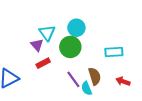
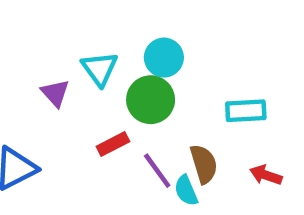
purple triangle: (37, 45) -> (55, 93), moved
red rectangle: (43, 63) -> (113, 144), moved

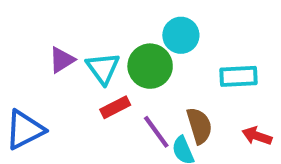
cyan circle: (164, 58) -> (181, 35), moved
cyan triangle: (100, 69) -> (103, 68), moved
purple triangle: (55, 93) -> (62, 60), turned 40

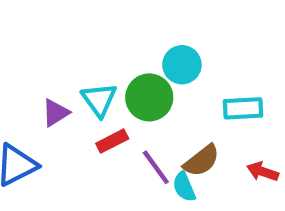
purple triangle: (62, 60) -> (56, 113), moved
brown semicircle: (199, 126) -> (202, 161), turned 69

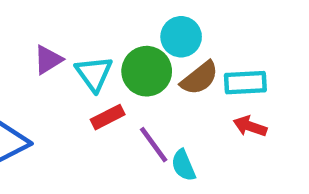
purple triangle: (56, 113) -> (48, 60), moved
brown semicircle: (202, 161) -> (199, 78), moved
red arrow: (263, 172) -> (250, 126), moved

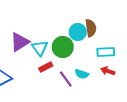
purple triangle: (48, 60) -> (20, 42), size x1.5
brown semicircle: (199, 78) -> (91, 28), moved, turned -60
cyan semicircle: (183, 165) -> (82, 74), moved, turned -48

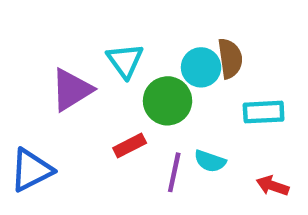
cyan triangle: (40, 48) -> (125, 61), moved
red arrow: (108, 71) -> (272, 186), moved
purple line: (66, 79) -> (174, 172), turned 48

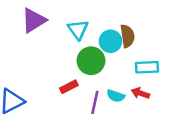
cyan triangle: (125, 61) -> (78, 30), moved
purple triangle: (71, 90) -> (34, 20), moved
red arrow: (272, 186) -> (140, 93), moved

